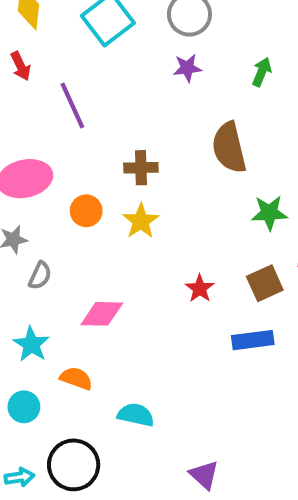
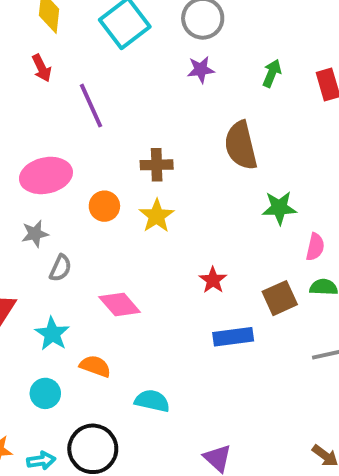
brown square: (265, 283) -> (280, 298), moved
pink diamond: (102, 314) -> (120, 304), turned 48
blue rectangle: (253, 340) -> (233, 337), moved

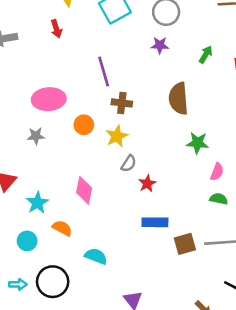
purple line: (91, 106) -> (104, 72), moved
gray semicircle: (60, 268) -> (129, 164), moved
brown square: (280, 298) -> (185, 244), moved
pink diamond: (120, 304) -> (84, 190), turned 44

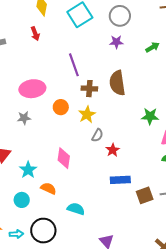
green arrow: (206, 55) -> (153, 47), turned 32
brown semicircle: (178, 99) -> (117, 83), moved

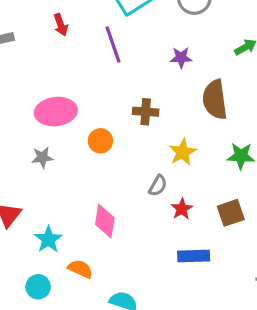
purple star: (116, 42) -> (181, 58), moved
purple line: (74, 65) -> (113, 44), moved
brown semicircle: (117, 83) -> (215, 100), moved
yellow star: (87, 115) -> (183, 152), moved
brown square: (145, 195) -> (231, 213), moved

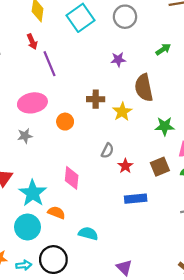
purple line: (113, 44) -> (49, 64), moved
yellow star: (183, 152) -> (122, 112), moved
cyan star: (48, 239) -> (33, 193), size x1.4
cyan circle: (38, 287) -> (27, 227), size x1.5

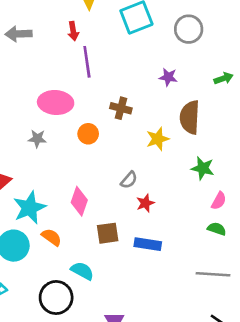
brown cross: (96, 99) -> (121, 108), moved
brown square: (160, 167) -> (108, 233), moved
black circle: (53, 260) -> (56, 298), moved

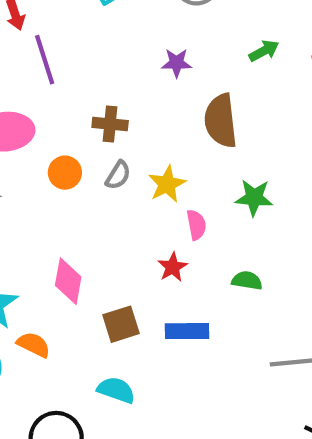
yellow star: (158, 139) -> (167, 184), moved
gray semicircle: (129, 180) -> (118, 175), moved
pink semicircle: (219, 201) -> (196, 225), moved, turned -30
green semicircle: (217, 229) -> (247, 281), moved
cyan semicircle: (82, 271) -> (116, 390), moved

